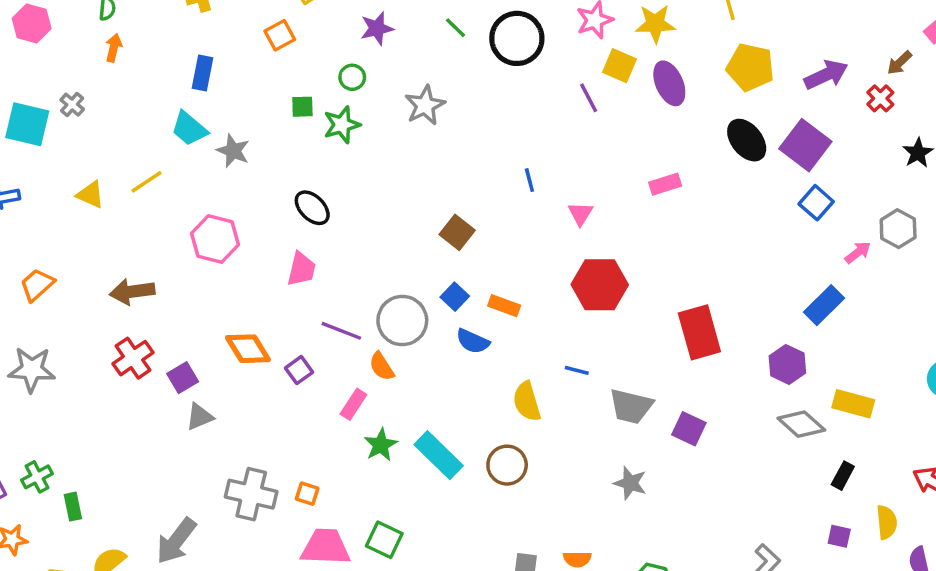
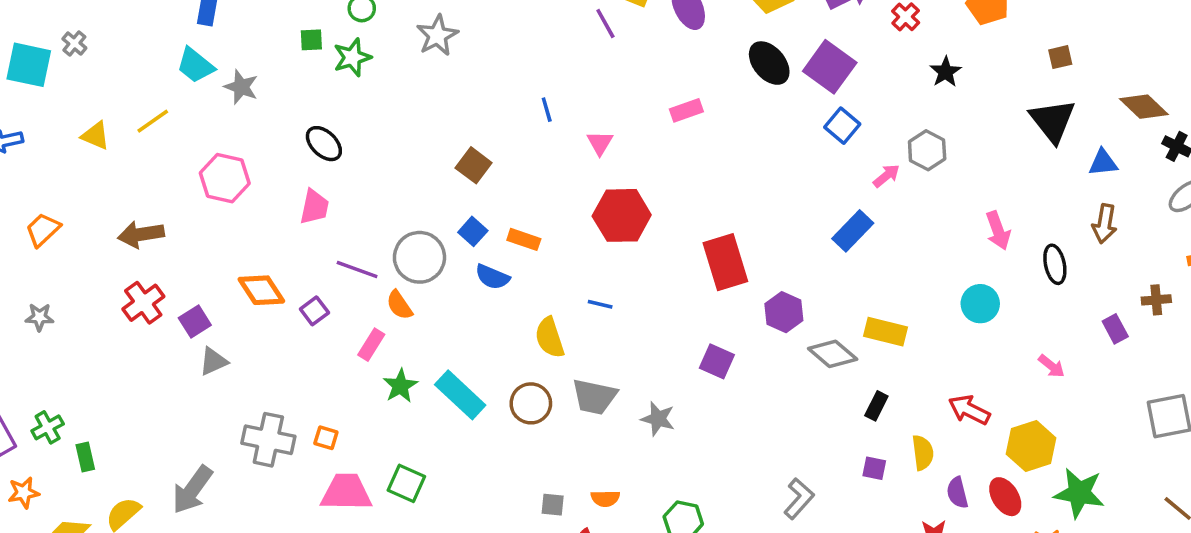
purple hexagon: (787, 364) -> (784, 312), moved
gray star: (32, 370) -> (39, 317), size x0.6
gray trapezoid: (631, 406) -> (594, 397), moved

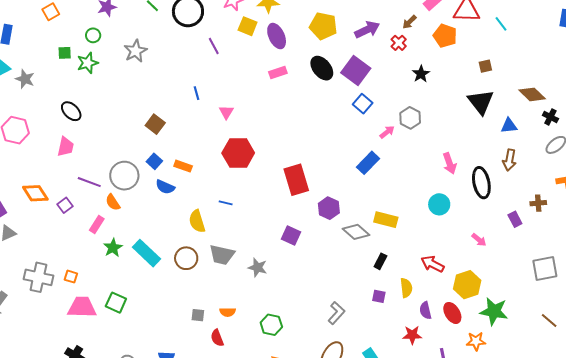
purple line: (605, 24) -> (214, 46), moved
pink rectangle: (686, 110) -> (278, 72), moved
black ellipse: (1055, 264) -> (481, 183), size x1.4

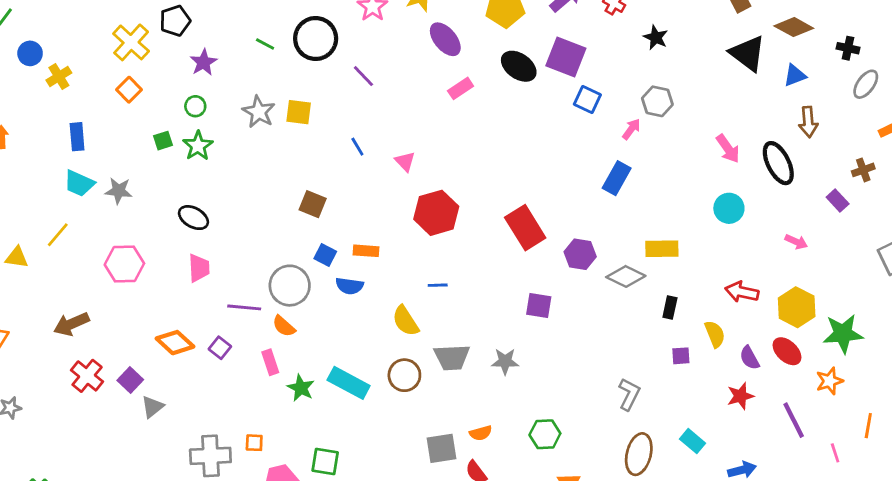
yellow square: (248, 26) -> (299, 112), moved
brown diamond: (532, 94) -> (794, 27), moved
pink rectangle: (97, 224) -> (270, 362), turned -36
gray square: (198, 315) -> (442, 448), size x1.6

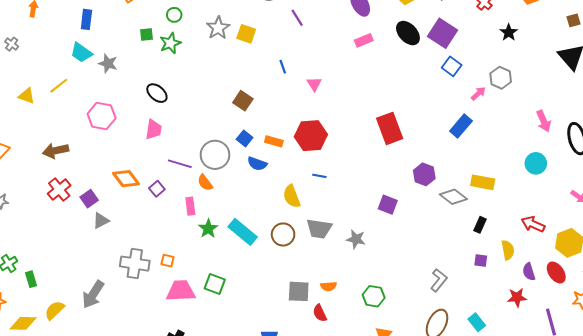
red hexagon: (436, 213) -> (311, 136), moved
red rectangle: (525, 228) -> (390, 128), moved

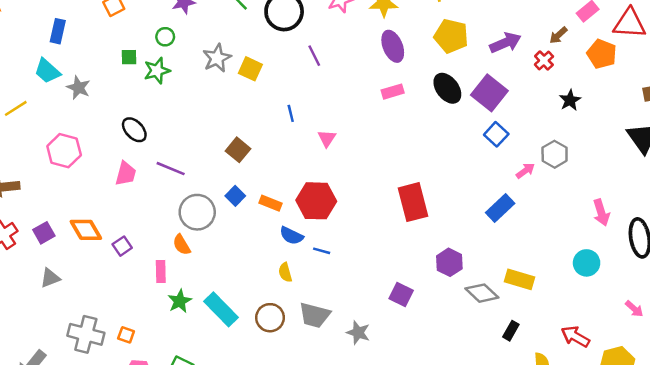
purple line: (180, 164) -> (171, 169), moved
blue semicircle: (257, 164) -> (291, 236), moved
yellow semicircle: (292, 196) -> (285, 272), size x0.7
purple square: (89, 199) -> (44, 233), moved

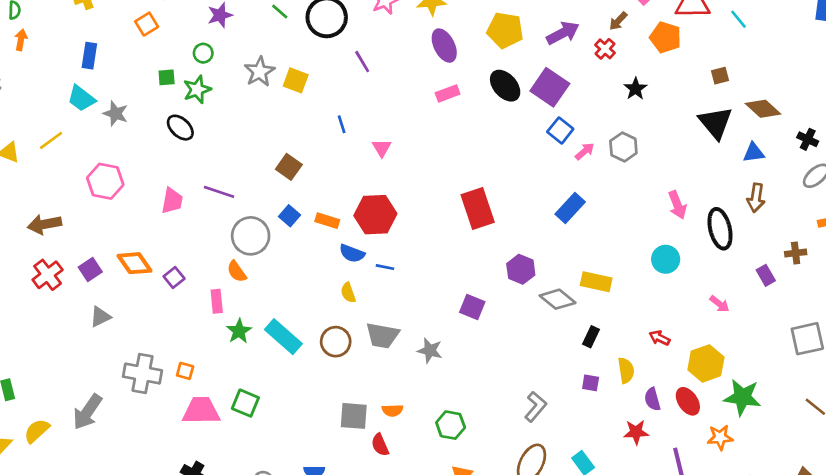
black ellipse: (134, 130) -> (180, 128), moved
pink arrow: (525, 171) -> (585, 151), moved
red arrow: (575, 337) -> (660, 338), size x0.7

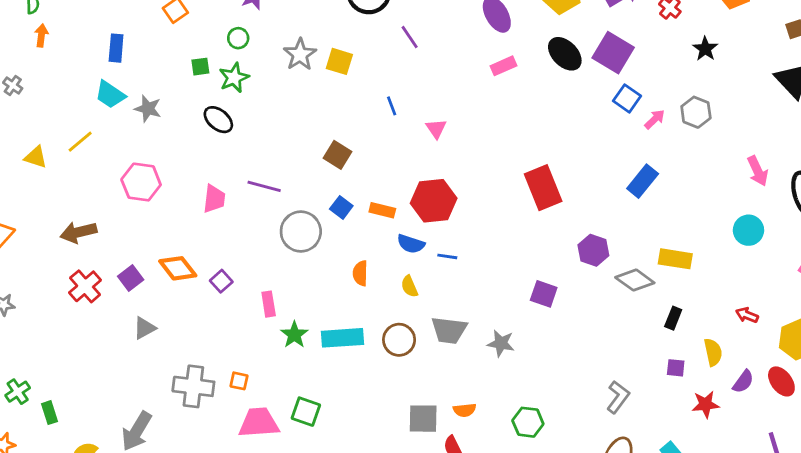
orange semicircle: (237, 272) -> (360, 273), moved, turned 40
cyan rectangle: (283, 337) -> (342, 338), turned -42
purple semicircle: (652, 399) -> (743, 382), turned -125
red star: (636, 432) -> (706, 404), moved

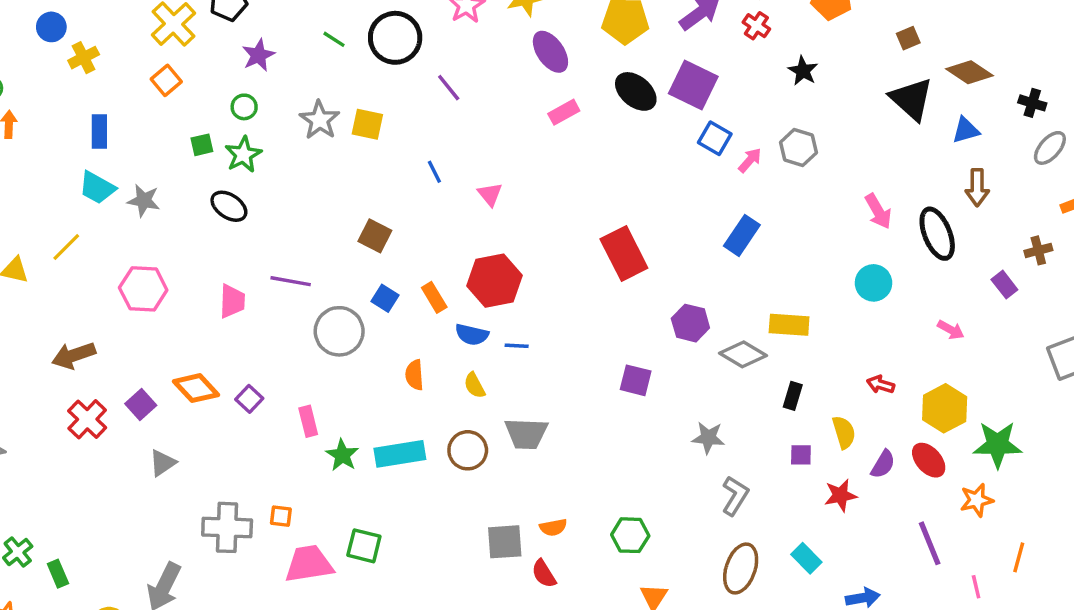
orange rectangle: (382, 210) -> (434, 297), turned 50
gray star: (501, 343) -> (708, 438), moved

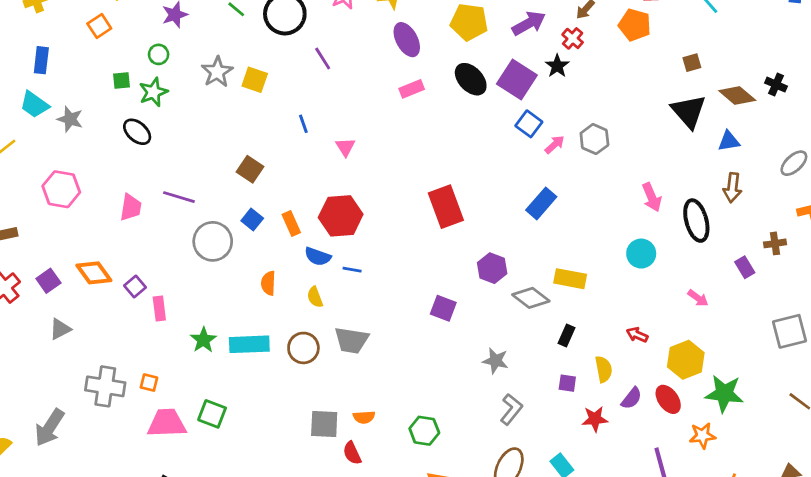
black star: (803, 71) -> (557, 66), moved
black cross: (1032, 103) -> (776, 85), moved
pink rectangle: (308, 421) -> (159, 308), moved

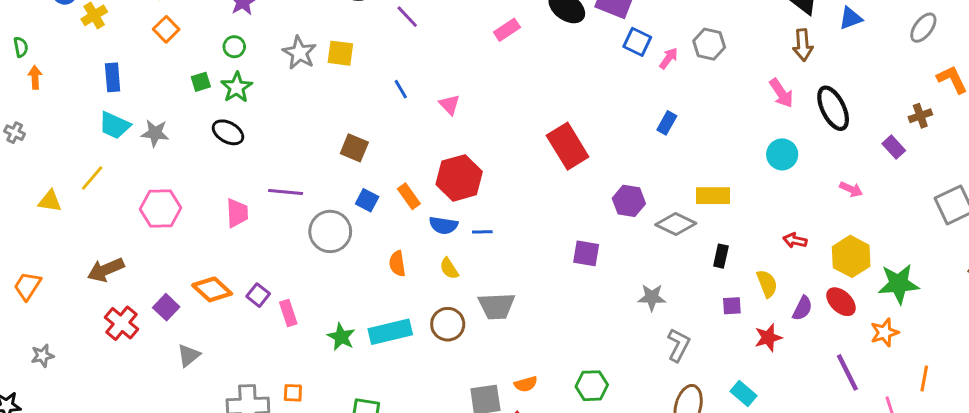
brown arrow: (732, 188) -> (803, 45), moved
blue rectangle: (541, 203) -> (667, 123), size x0.7

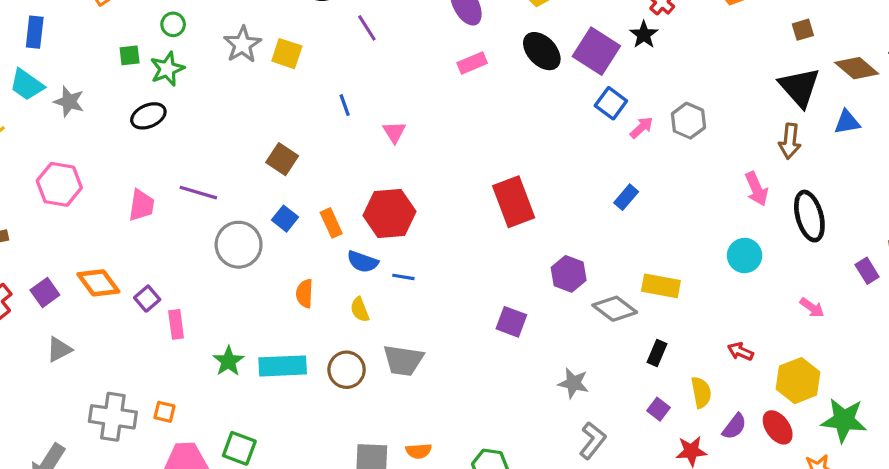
black ellipse: (228, 132) -> (148, 116), turned -64
purple square: (732, 306) -> (658, 409), turned 30

